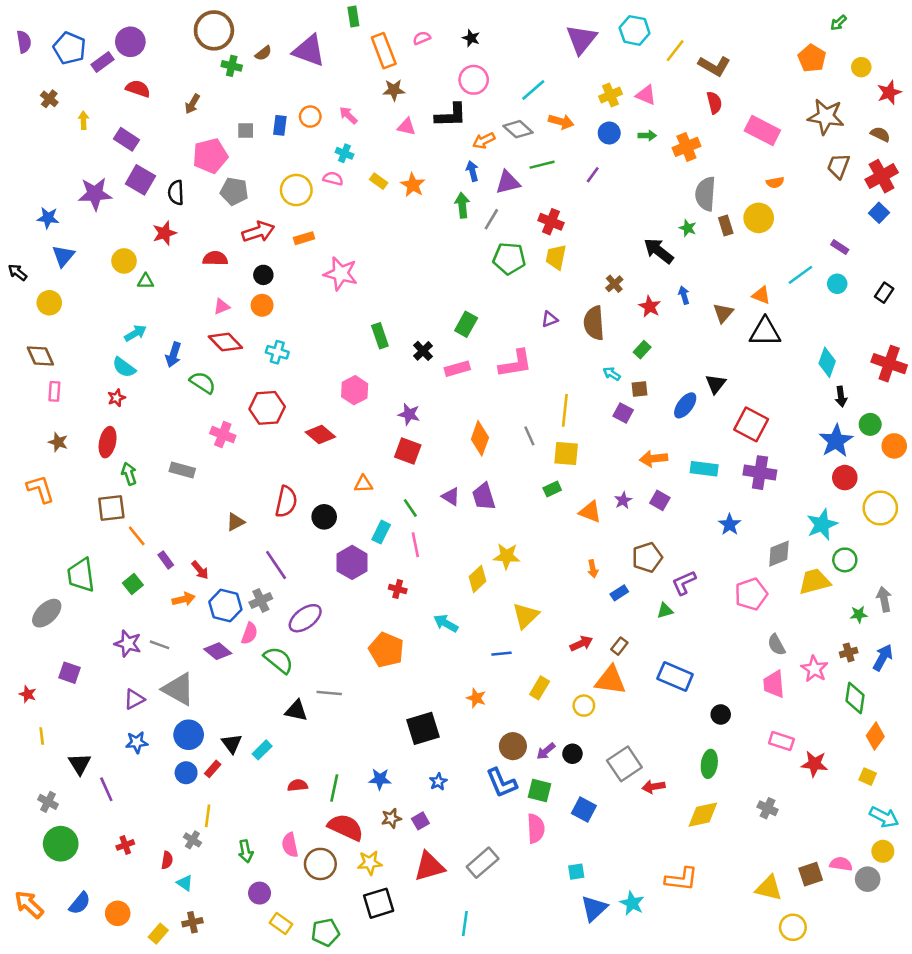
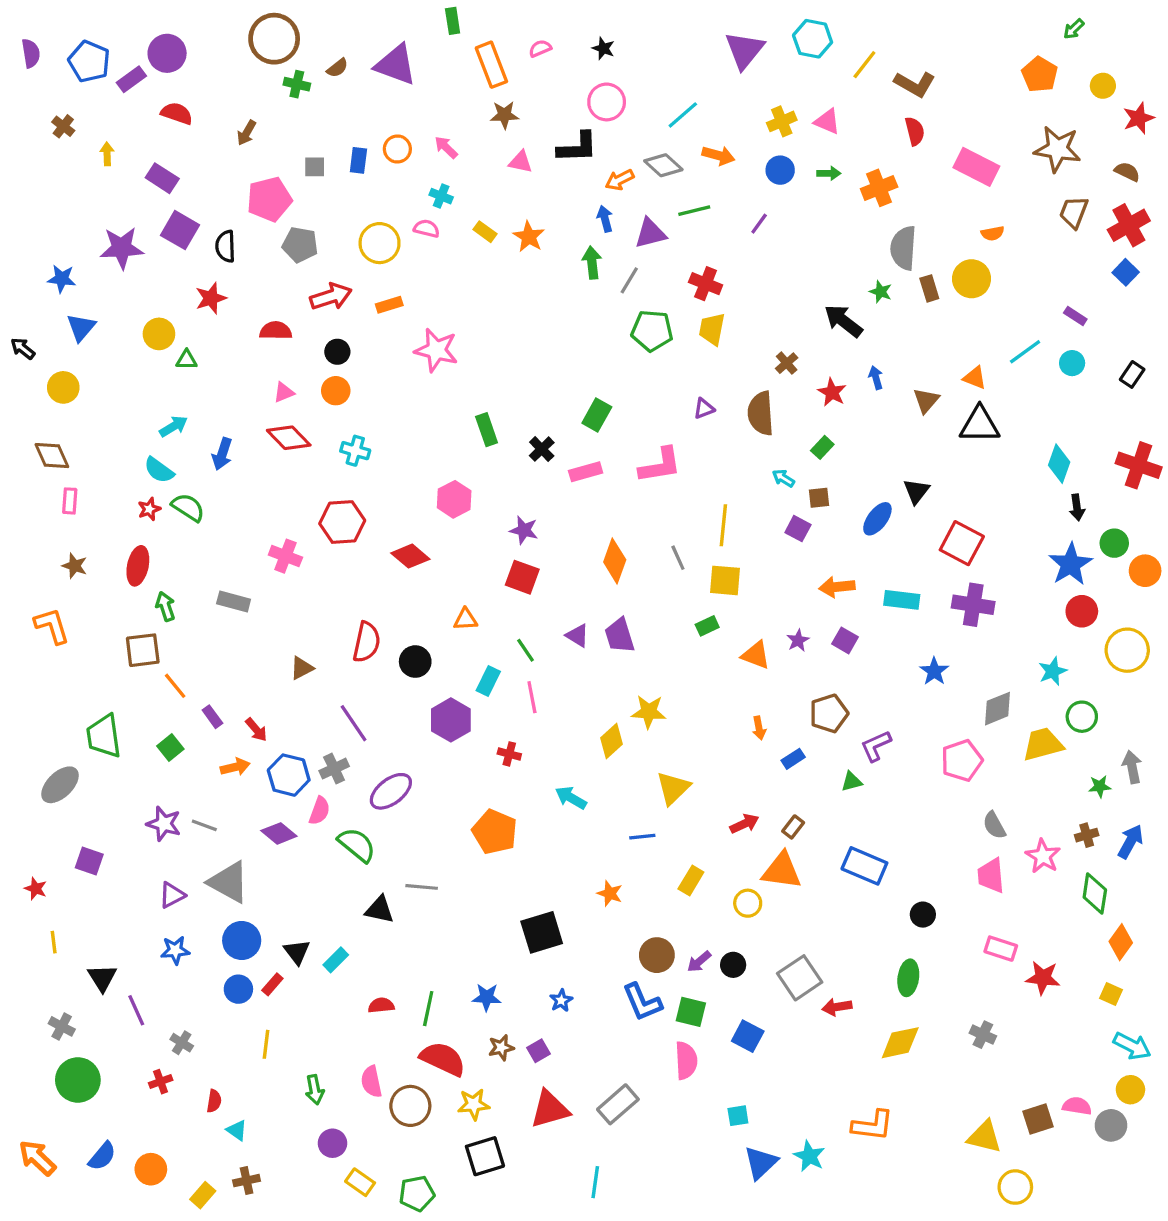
green semicircle: (203, 383) -> (188, 507), moved
cyan star: (822, 524) -> (1053, 671), size x0.7
gray cross: (192, 840) -> (182, 1043), moved

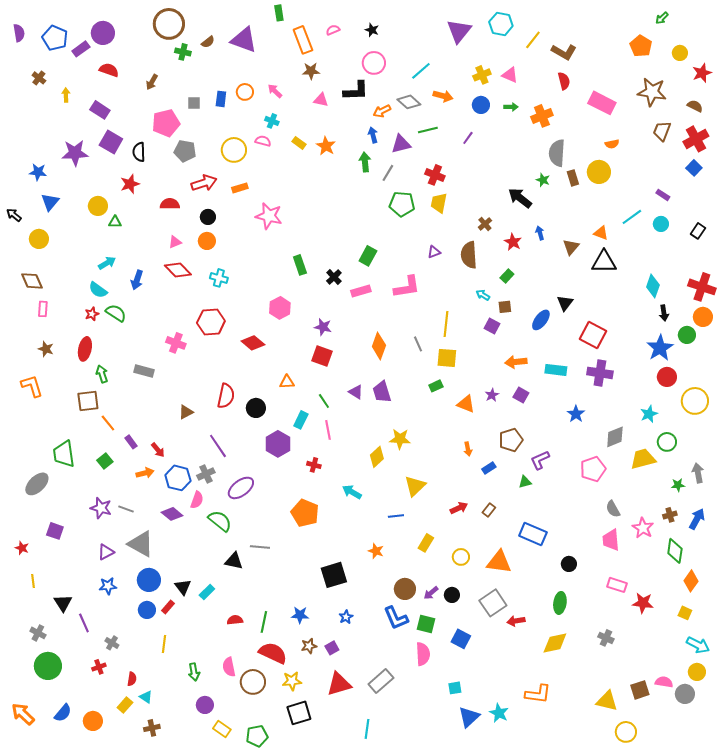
orange circle: (1145, 571) -> (703, 317), moved
orange triangle: (782, 871) -> (499, 562), moved
yellow rectangle: (203, 1195) -> (125, 705), moved

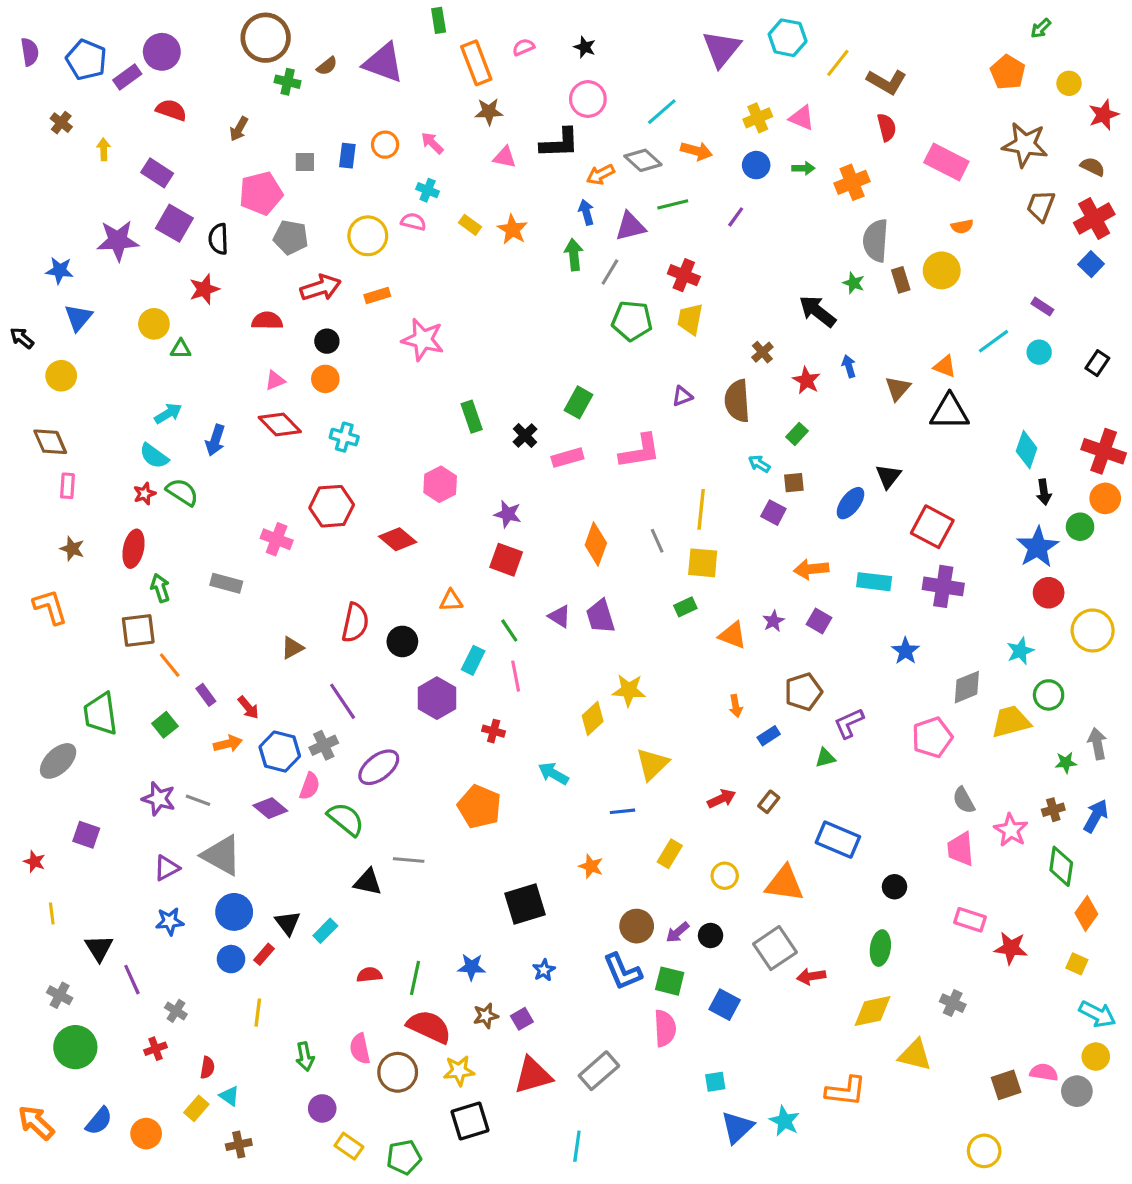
yellow triangle: (607, 701) -> (915, 1055), moved

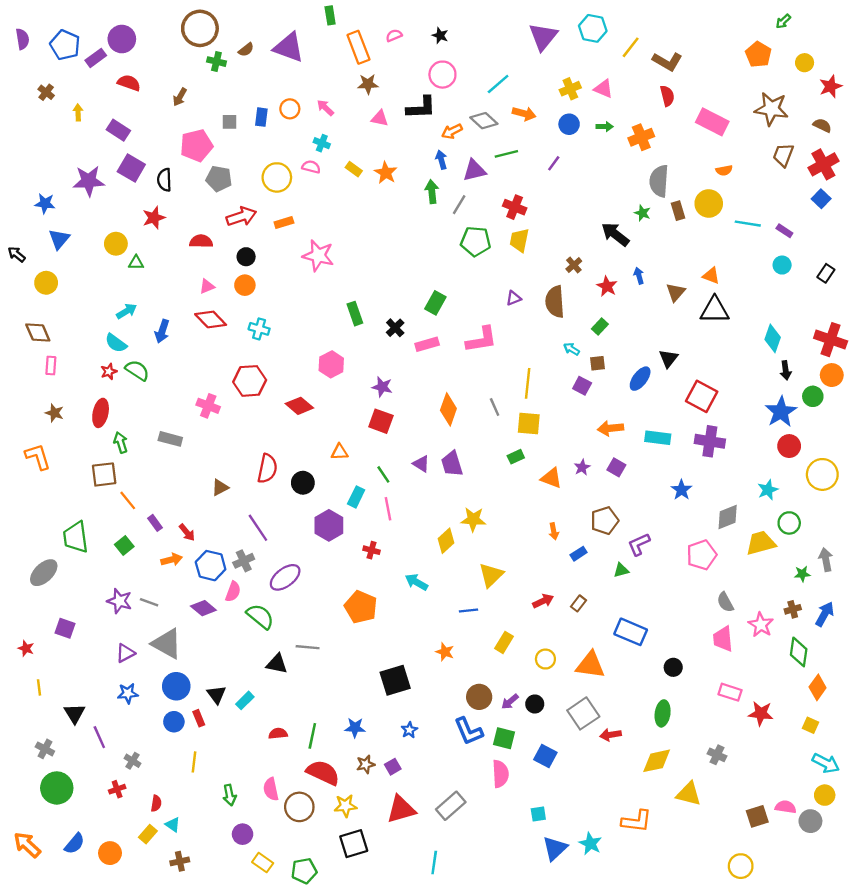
cyan line: (994, 341) -> (748, 224), moved, turned 45
red rectangle: (264, 954) -> (199, 718), turned -63

